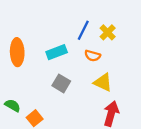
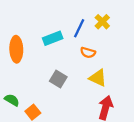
yellow cross: (108, 32) -> (102, 22), moved
cyan rectangle: (57, 52) -> (53, 38), moved

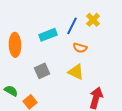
yellow triangle: (98, 78) -> (76, 72), moved
gray square: (58, 79) -> (42, 71), moved, turned 35

